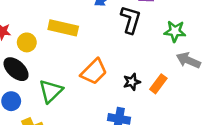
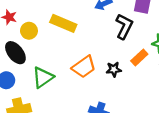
black star: (132, 82) -> (114, 69), moved
orange rectangle: (158, 84) -> (139, 58), moved

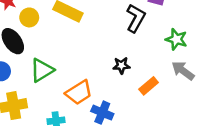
orange rectangle: (139, 58) -> (149, 86), moved
orange trapezoid: (84, 67) -> (79, 92), moved

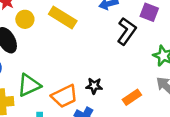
black star: (121, 65) -> (94, 86), moved
green triangle: (42, 70) -> (29, 85), moved

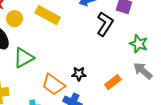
green triangle: (29, 85) -> (24, 58), moved
orange trapezoid: (64, 96) -> (53, 85), turned 65

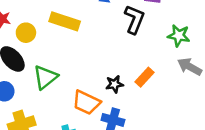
orange rectangle: (113, 82) -> (145, 77), moved

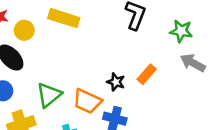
green triangle: (45, 77) -> (49, 95), moved
black star: (114, 84) -> (116, 82), turned 30

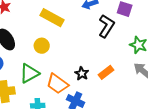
yellow circle: (24, 30) -> (42, 46), moved

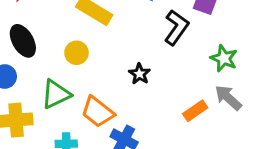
orange rectangle: (106, 72) -> (195, 111), moved
black star: (82, 74) -> (139, 74), moved

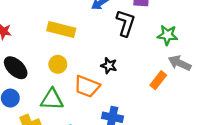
green triangle: (56, 94) -> (52, 99), turned 45
orange trapezoid: (98, 112) -> (87, 86), moved

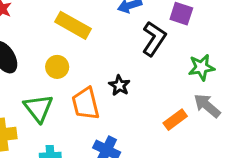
green star: (167, 35) -> (201, 67), turned -30
orange trapezoid: (87, 86) -> (86, 104), turned 40
green triangle: (52, 99) -> (38, 108), turned 35

